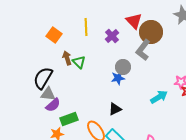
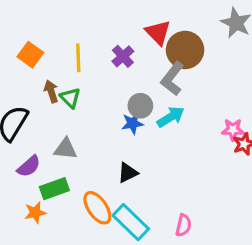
yellow line: (86, 27) -> (78, 58), moved
gray triangle: (48, 94) -> (65, 149), moved
cyan arrow: (159, 97) -> (171, 117), moved

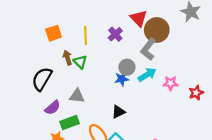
orange square: (30, 55) -> (54, 33), turned 35
pink star: (233, 130) -> (171, 83), moved

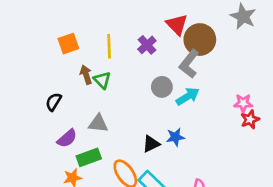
black semicircle: (42, 79) -> (53, 102), size x0.6
blue star: (122, 79) -> (175, 137), moved
pink star: (171, 83) -> (243, 103), moved

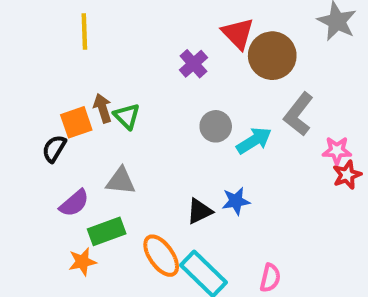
orange square: (68, 44) -> (76, 122), moved
yellow line: (109, 46) -> (84, 31), moved
gray L-shape: (189, 64) -> (298, 114), moved

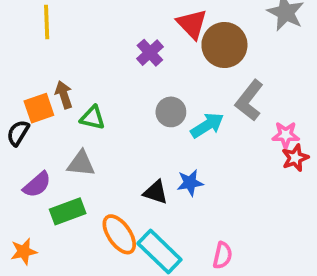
green triangle: (127, 116) -> (93, 118), moved, turned -32
black triangle: (200, 211) -> (156, 192), turned 44
orange star: (82, 262) -> (24, 252), moved

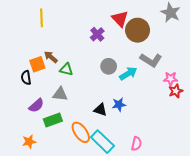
brown arrow: (64, 95) -> (51, 57), turned -32
gray L-shape: (249, 100) -> (151, 60), turned -95
black semicircle: (18, 133) -> (26, 78), turned -40

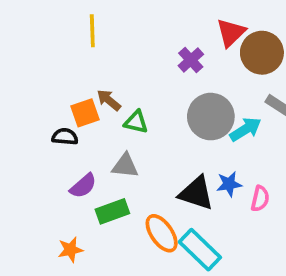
red triangle: (120, 19) -> (231, 33), turned 30
gray circle: (109, 66) -> (211, 117), size x1.6
black semicircle: (26, 78) -> (65, 137), turned 104
black triangle: (100, 110) -> (196, 193), size x1.5
pink semicircle: (136, 144) -> (260, 199), moved

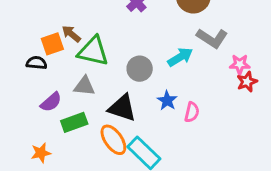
gray circle: (211, 117) -> (140, 69), moved, size x0.7
green triangle: (136, 122) -> (93, 51), size x1.6
blue star: (229, 184) -> (167, 101), turned -30
black triangle: (196, 193) -> (122, 108), moved

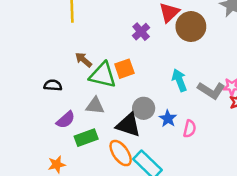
gray L-shape: (212, 38) -> (211, 90), moved
orange square: (52, 44) -> (124, 69), moved
cyan arrow: (180, 57) -> (179, 80), turned -80
gray circle: (140, 69) -> (144, 108), moved

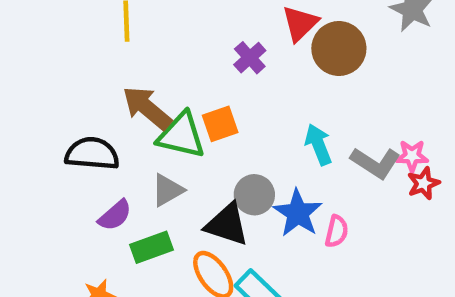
brown arrow: (84, 60) -> (147, 108), size x1.6
black semicircle: (53, 85) -> (92, 154), size x1.6
gray triangle: (95, 106) -> (168, 190), turned -36
blue star: (168, 119) -> (298, 213), size x1.5

